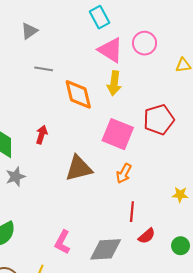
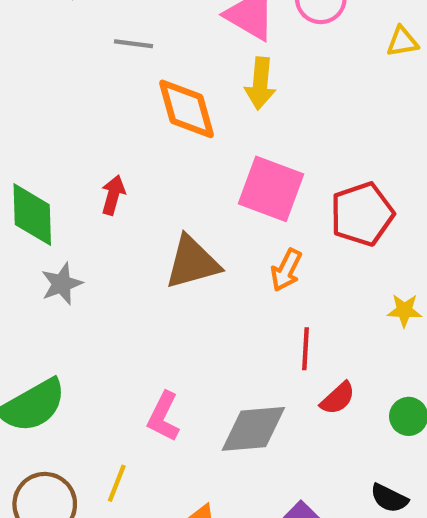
gray line: (44, 69) -> (133, 44), moved
red pentagon: (159, 120) -> (362, 214), moved

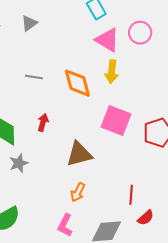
gray line: (133, 44) -> (34, 77), moved
orange arrow: (286, 270) -> (78, 192), moved

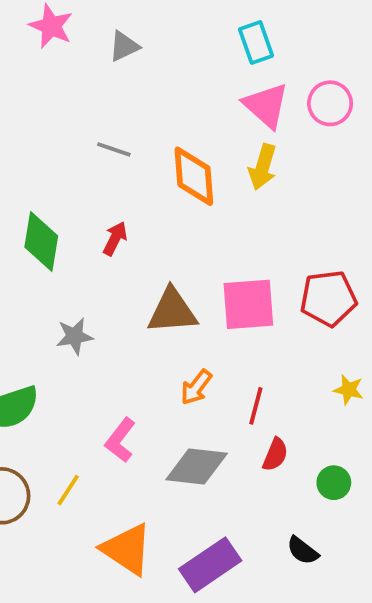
pink square: (116, 121) -> (248, 304), moved, turned -36
gray star: (19, 163) -> (75, 336), moved
orange arrow: (78, 192) -> (196, 387), moved
red semicircle: (146, 218) -> (275, 455), turned -36

